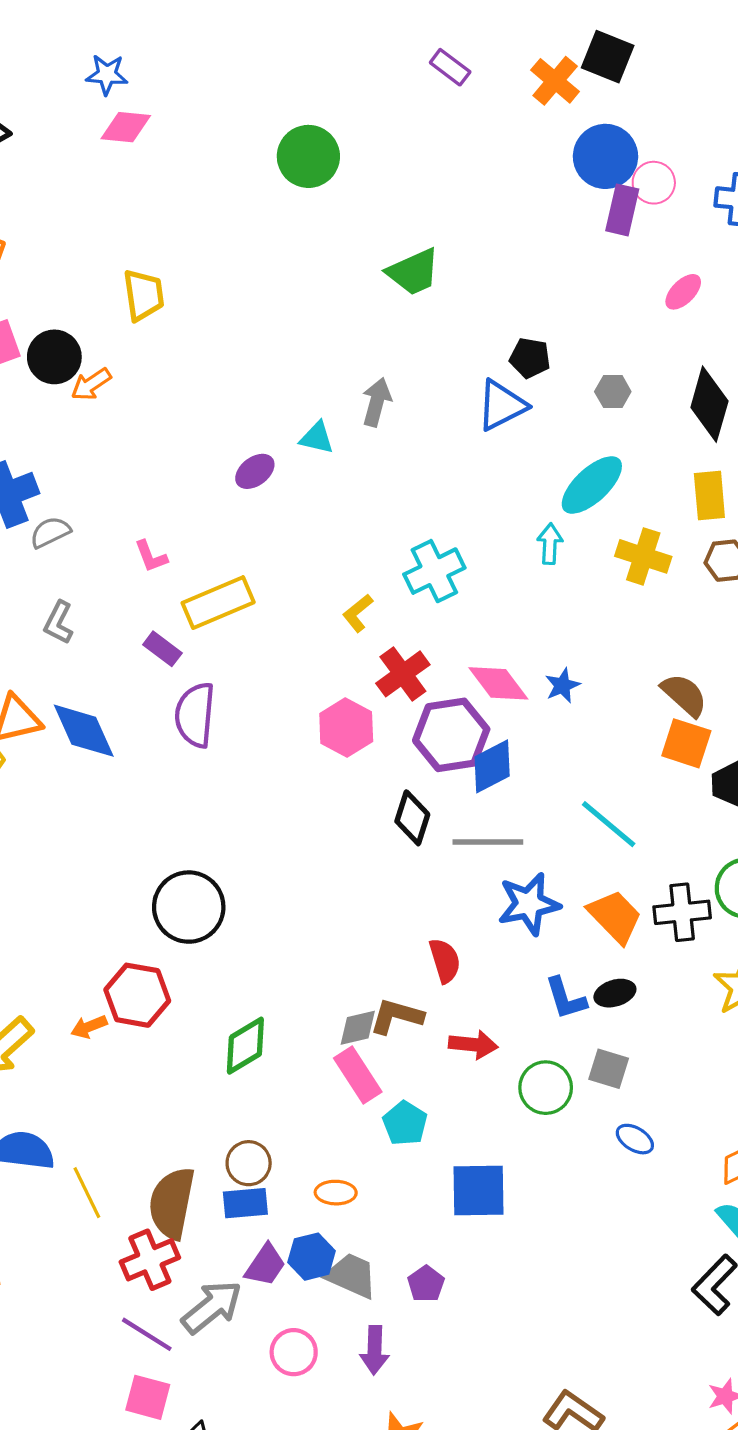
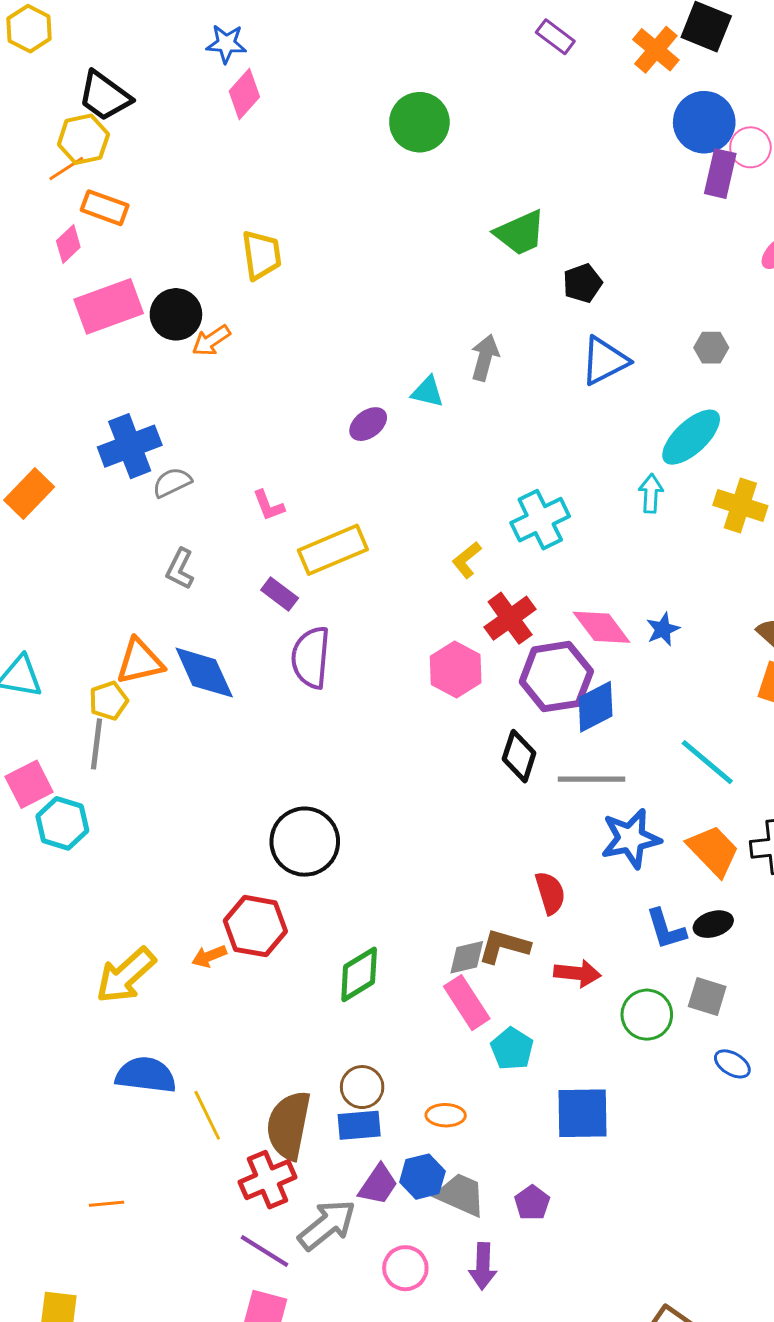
pink diamond: (126, 127) -> (244, 94), turned -54
black pentagon: (530, 358) -> (582, 283), moved, turned -30

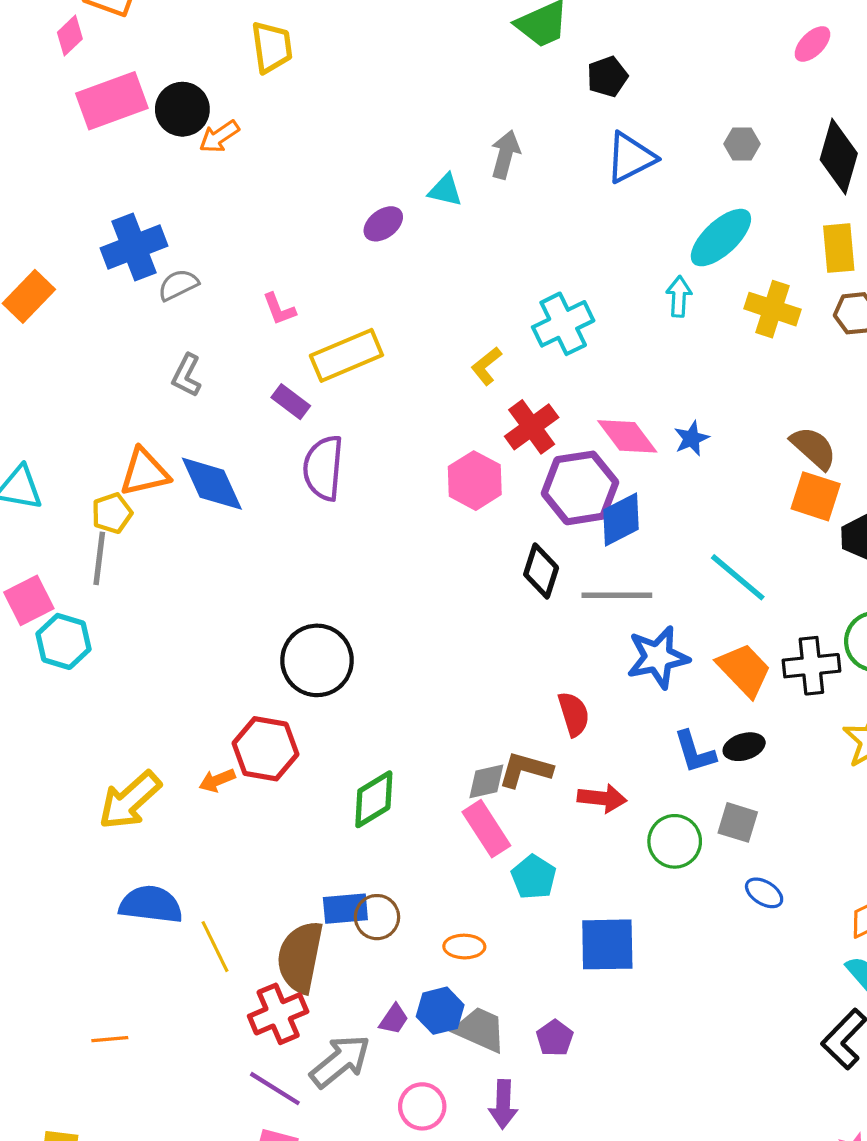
blue rectangle: (359, 1125) -> (345, 909), moved
purple trapezoid: (378, 1185) -> (394, 1019), size x0.7

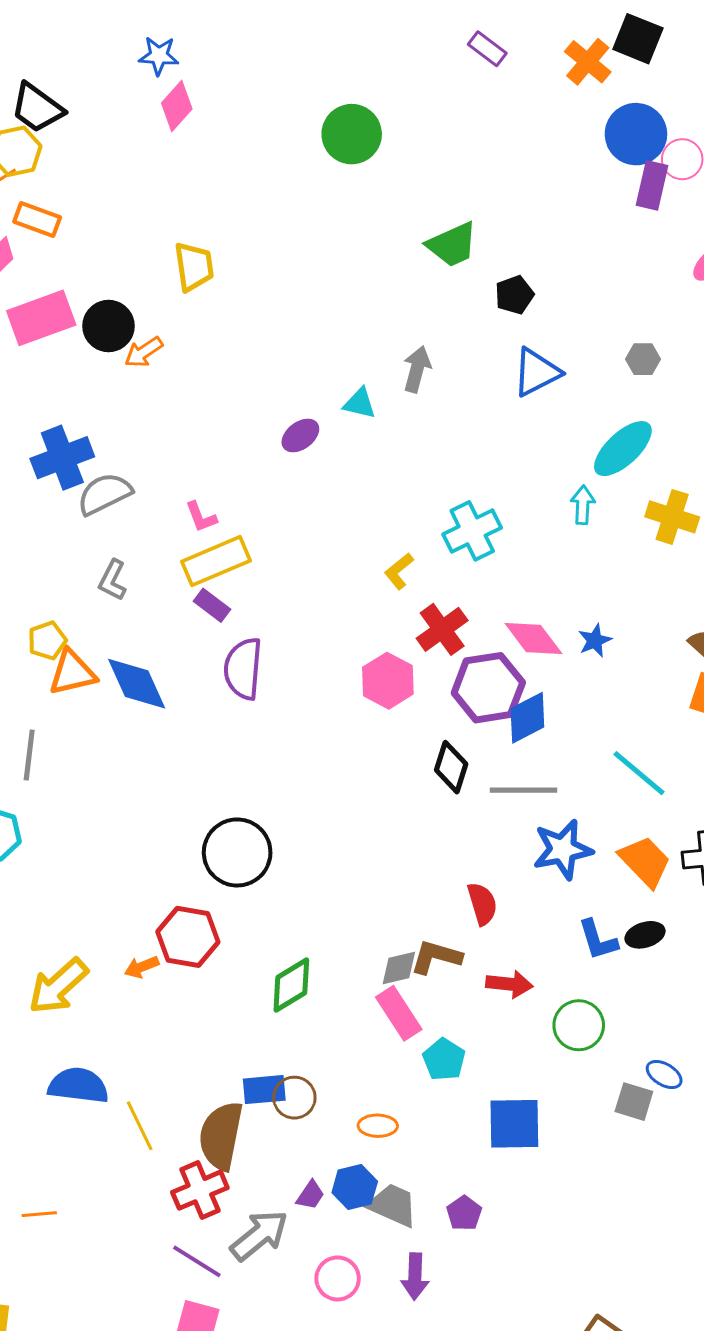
gray semicircle: (178, 285) -> (104, 494), size x1.4
yellow rectangle: (346, 355) -> (216, 561), moved
yellow pentagon: (112, 513) -> (47, 640), moved
gray square: (738, 822) -> (634, 1102), moved

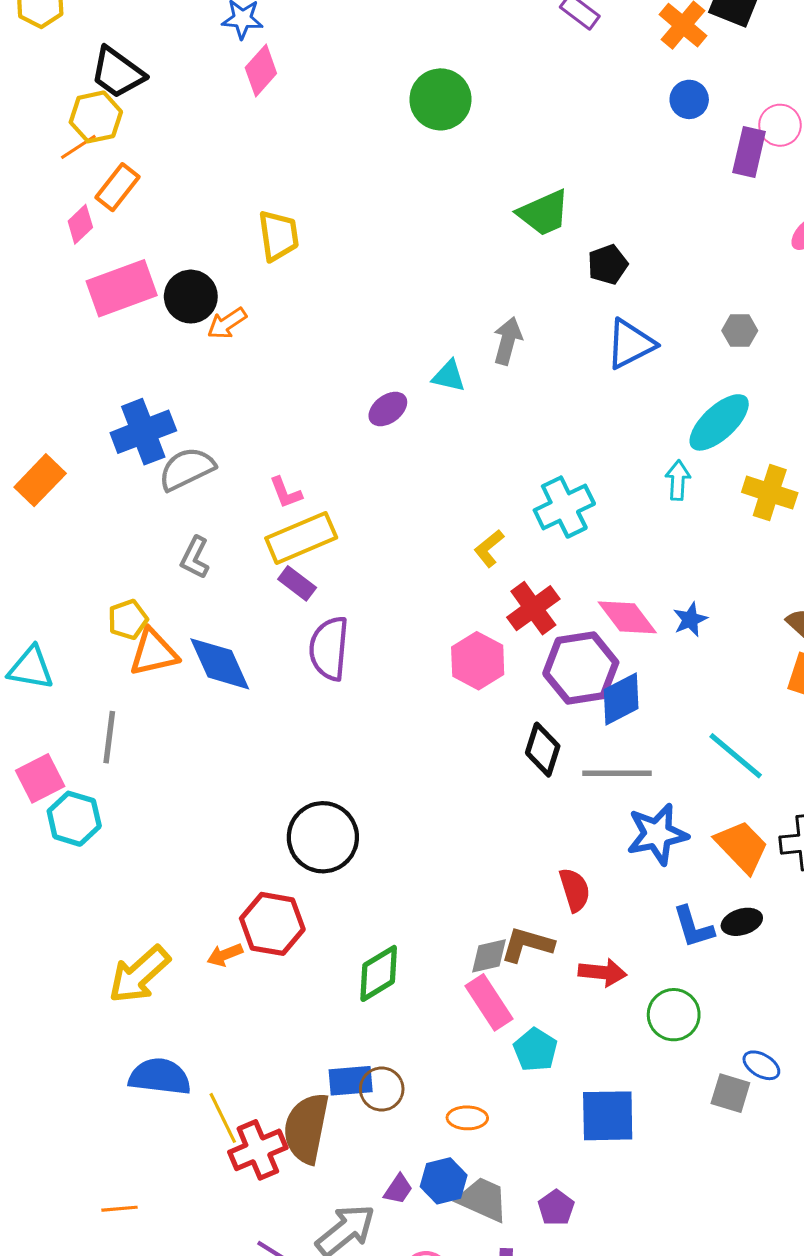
blue circle: (636, 134) -> (689, 99), moved, size x0.6
orange rectangle: (37, 219) -> (118, 187), turned -72
red cross: (200, 1190) -> (258, 1150), moved

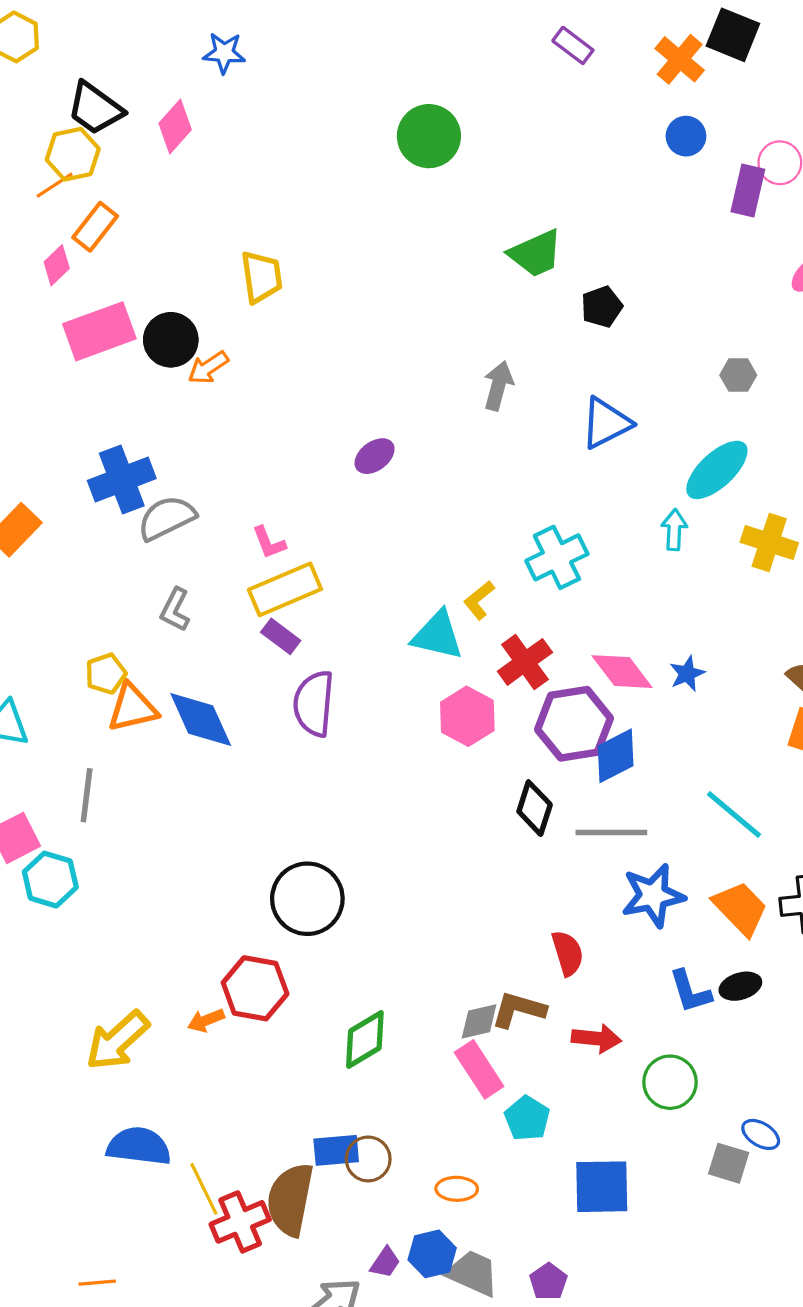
pink diamond: (261, 71) -> (175, 126), moved
blue triangle: (630, 344) -> (606, 423), moved
cyan triangle: (449, 376) -> (437, 635), moved, size x1.5

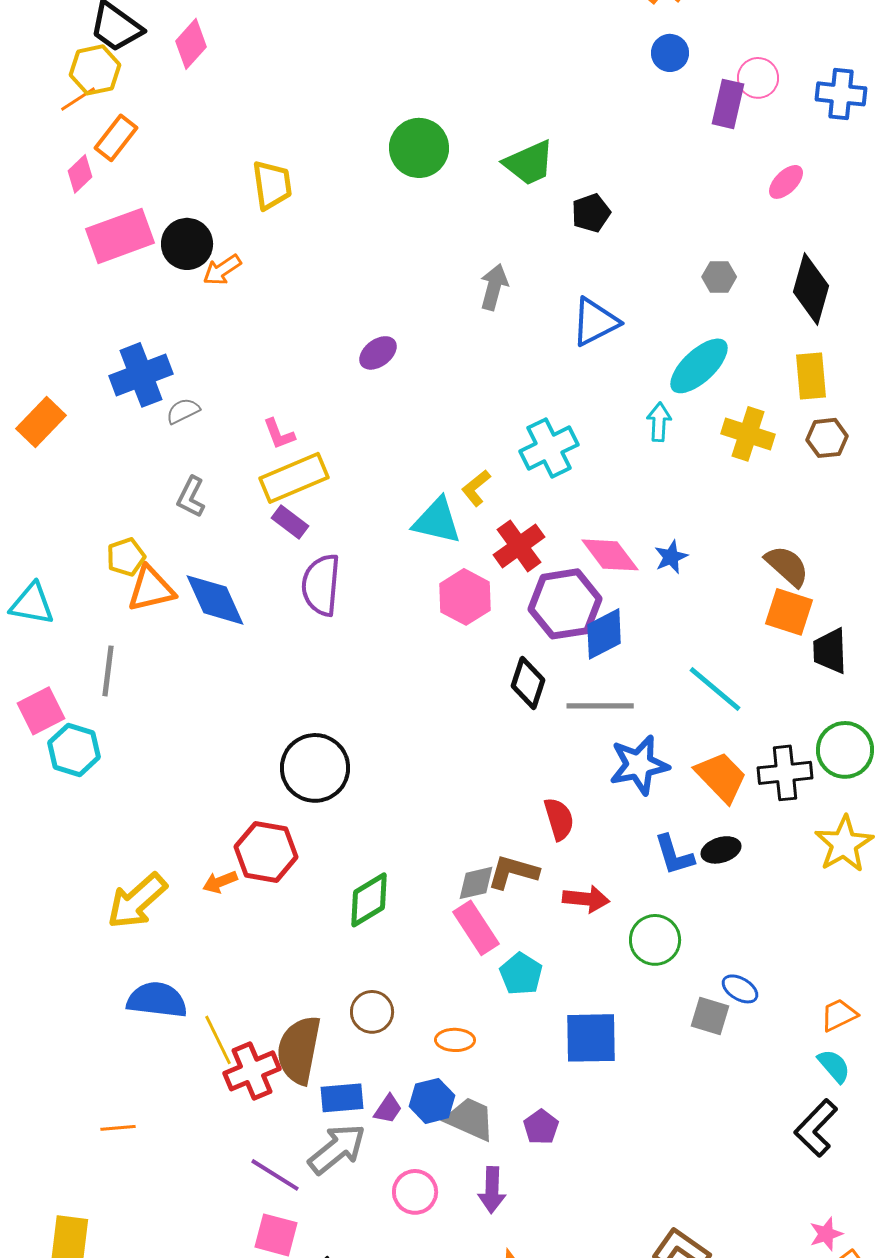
green circle: (429, 136) -> (419, 148), moved
gray semicircle: (167, 518) -> (183, 411), size x0.6
blue rectangle: (336, 1150) -> (342, 1098), moved

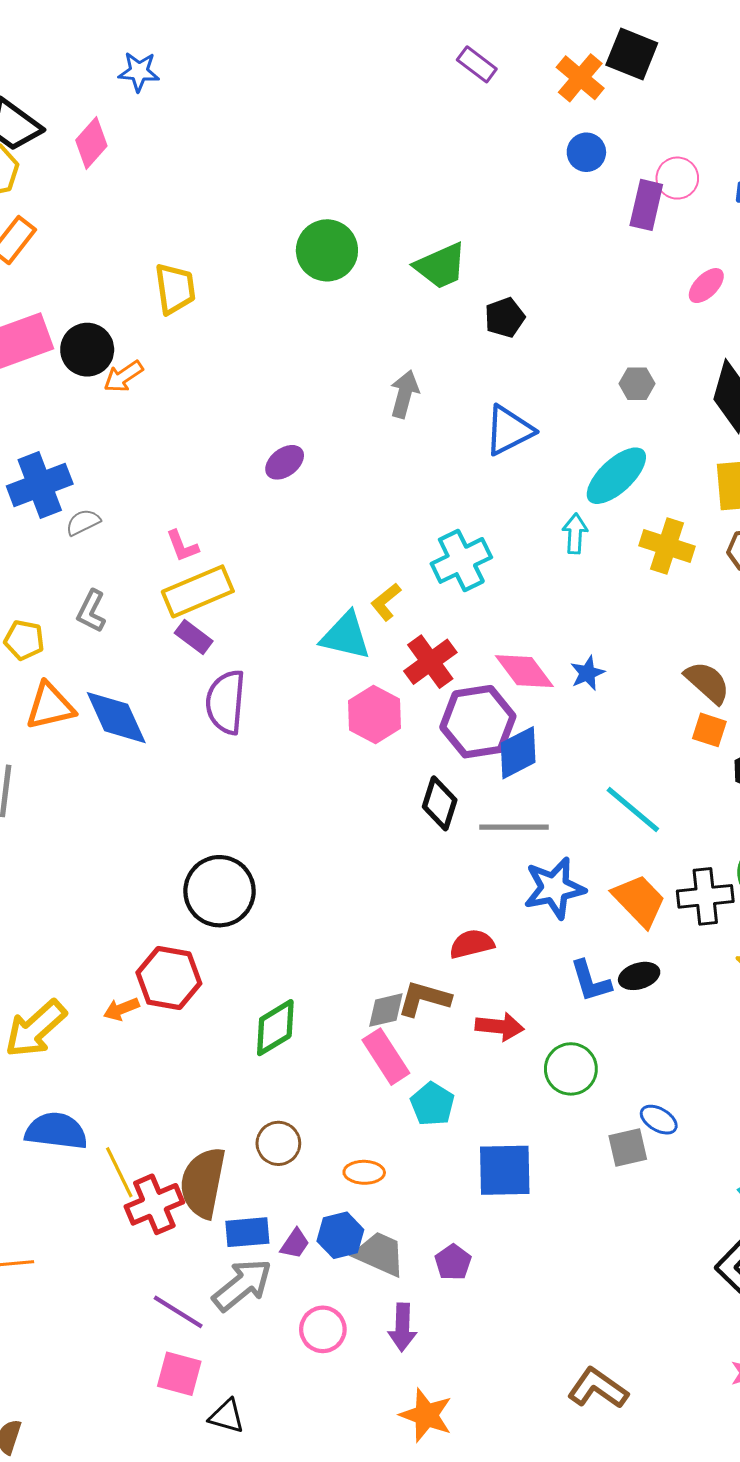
yellow pentagon: (126, 557) -> (24, 640), moved, turned 30
orange square: (789, 612) -> (709, 730), size x0.7
red semicircle: (559, 819) -> (472, 944), turned -87
gray square: (710, 1016) -> (628, 1147), turned -30

